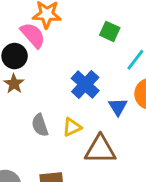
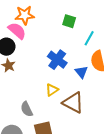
gray semicircle: (40, 125) -> (27, 109), moved
brown triangle: (100, 149) -> (73, 103), turned 35

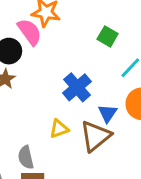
brown triangle: (73, 103) -> (95, 136), moved, turned 40
gray semicircle: (27, 109) -> (26, 157), moved

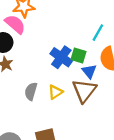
green square: (108, 36) -> (78, 56), moved
gray semicircle: (26, 157) -> (31, 91), moved, turned 42

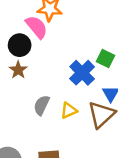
green square: (78, 56) -> (106, 58), moved

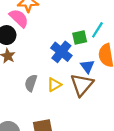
green square: (106, 58) -> (80, 38), turned -32

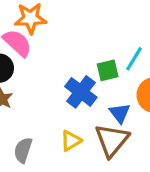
gray semicircle: (31, 83) -> (23, 150), moved

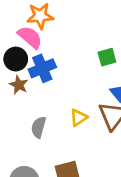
blue cross: (81, 92) -> (42, 68), moved, turned 32

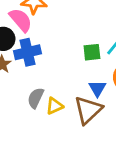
gray semicircle: (39, 127) -> (36, 98), moved

